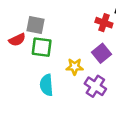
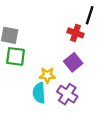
cyan semicircle: (46, 85) -> (39, 93), moved

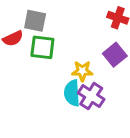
purple cross: (67, 94) -> (91, 96), moved

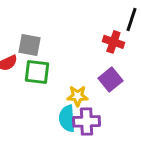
purple cross: (91, 96) -> (87, 121), turned -35

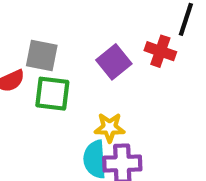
purple square: (110, 79) -> (114, 62), moved

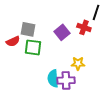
yellow star: (110, 128) -> (78, 63), moved

